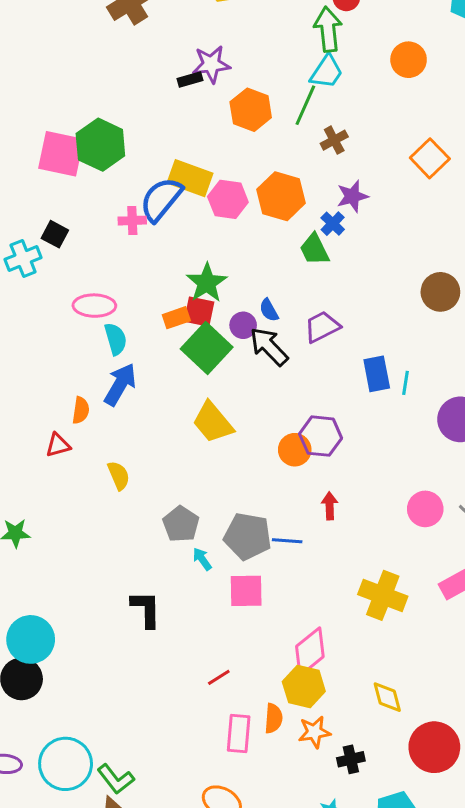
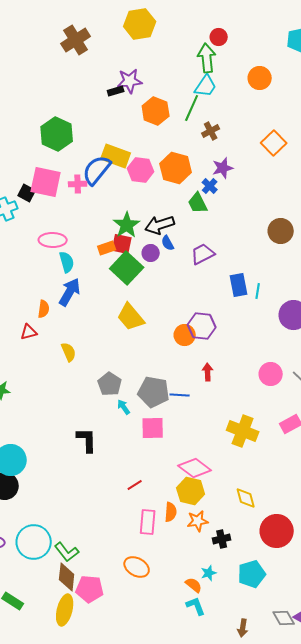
pink square: (61, 154) -> (46, 182), moved
black arrow: (269, 347) -> (160, 225), moved, turned -64
pink diamond: (310, 652) -> (195, 468), turned 76

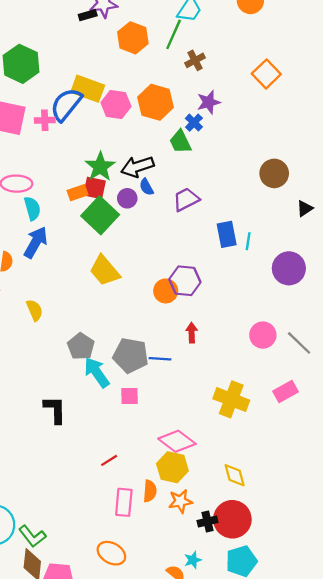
cyan arrow: (124, 407) -> (97, 372), size x1.8
pink square: (153, 428) -> (130, 396), size x0.7
red circle: (277, 531) -> (232, 519), moved

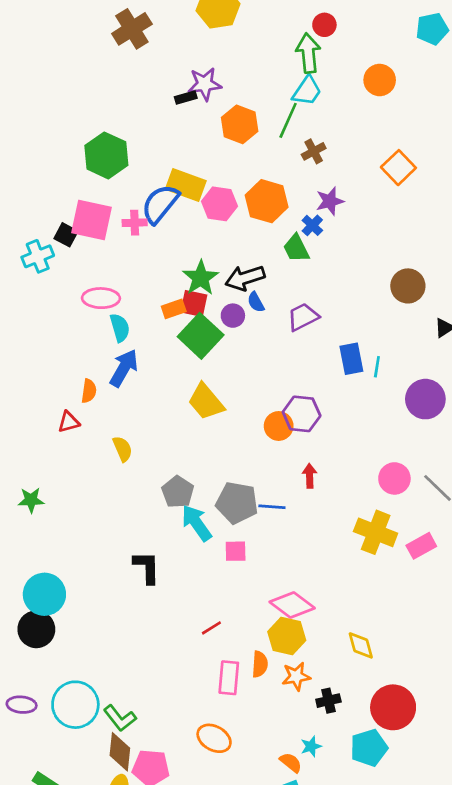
yellow cross: (231, 399) -> (376, 532), moved
red circle: (232, 519) -> (393, 707), moved

